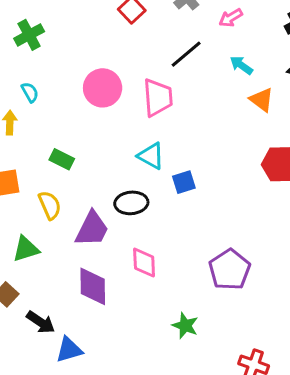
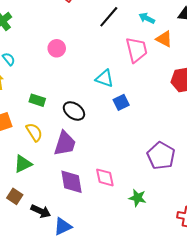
pink circle: (103, 88) -> (57, 48), size x0.7
pink trapezoid: (158, 98) -> (137, 50), moved
cyan triangle: (151, 156) -> (105, 78), moved
black ellipse: (131, 203) -> (74, 111), moved, turned 50
pink diamond: (144, 263) -> (105, 177), moved

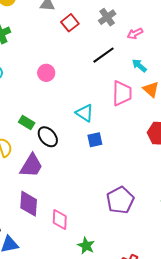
green rectangle: (37, 100) -> (27, 122), moved
pink diamond: (105, 177) -> (60, 219), moved
green star: (137, 198) -> (86, 246), moved

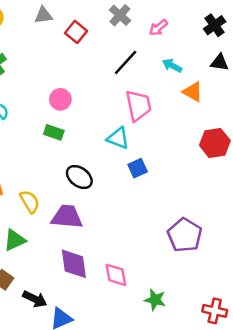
pink trapezoid: (122, 93) -> (138, 105), moved
green rectangle: (27, 122) -> (54, 132), moved
purple trapezoid: (31, 166) -> (67, 217), turned -104

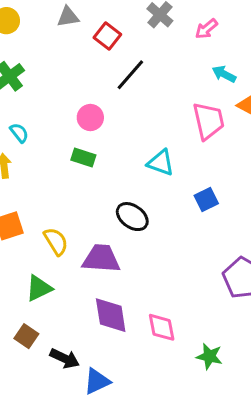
black line: (126, 62) -> (130, 75), moved
pink trapezoid: (138, 105) -> (208, 121), moved
blue square: (138, 168) -> (206, 200), moved
black ellipse: (79, 177) -> (132, 217), moved

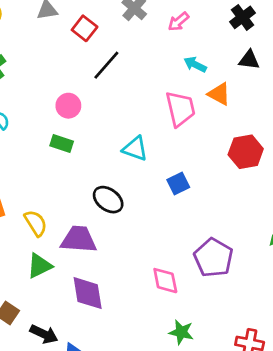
green triangle: (39, 288) -> (39, 266), moved
pink diamond: (162, 327) -> (165, 281), moved

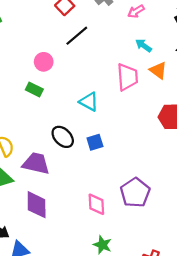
blue square: (178, 183) -> (95, 142), moved

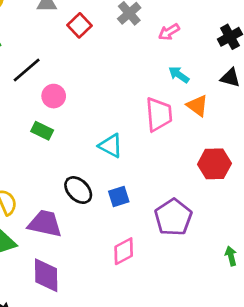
black line: (77, 36) -> (27, 70), moved
purple pentagon: (135, 193) -> (173, 217), moved
pink diamond: (96, 204) -> (124, 251), moved, turned 65

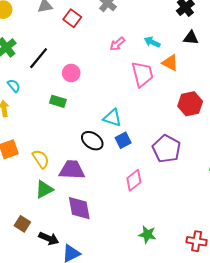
pink arrow: (169, 32) -> (117, 44), moved
pink circle: (54, 96) -> (71, 73), moved
cyan triangle: (111, 146) -> (112, 118), moved

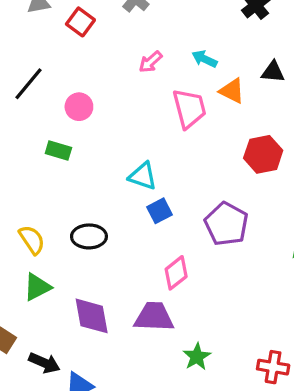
black triangle: (191, 38) -> (273, 72), moved
black ellipse: (92, 141) -> (89, 236), moved, turned -35
purple trapezoid: (72, 170) -> (154, 317), moved
green star: (147, 234) -> (197, 357), turned 30

